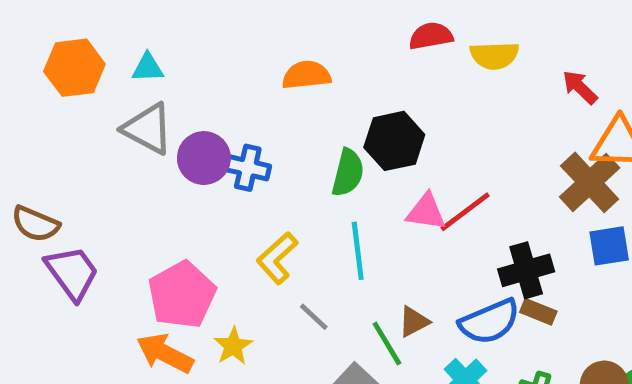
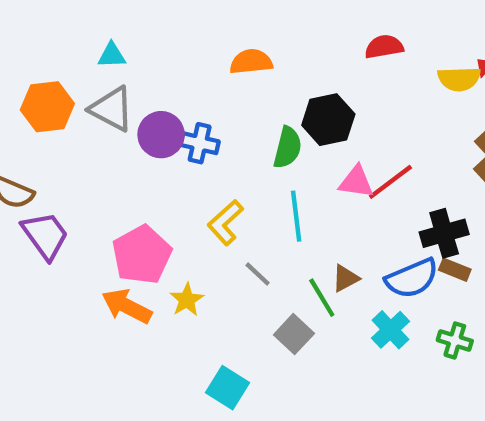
red semicircle: (431, 36) -> (384, 47), moved
yellow semicircle: (494, 55) -> (459, 79), moved
orange hexagon: (74, 68) -> (47, 107), moved

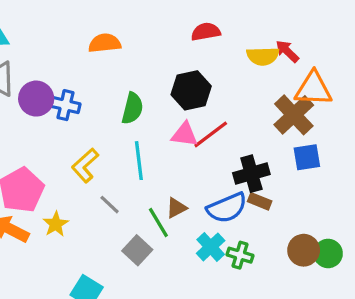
black hexagon: (328, 120) -> (191, 90), moved
green cross: (455, 340) -> (240, 255), moved

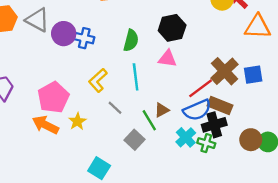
brown cross: (294, 115) -> (225, 71), moved
red line: (211, 134) -> (201, 88), moved
black cross: (251, 174) -> (214, 125), moved
brown rectangle: (260, 201) -> (220, 105), size x1.5

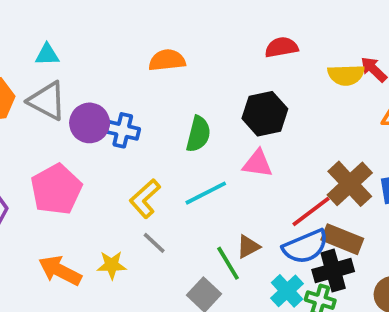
cyan line: (136, 77) -> (206, 193), turned 70
pink pentagon: (53, 97) -> (56, 189), moved
gray line: (115, 108) -> (154, 243), moved
yellow star: (77, 121) -> (112, 265), turned 30

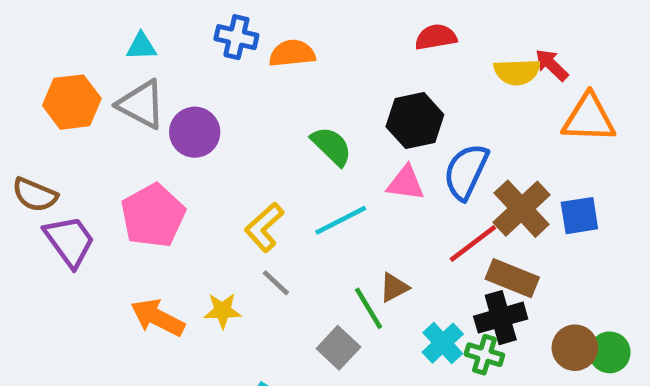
blue cross: (123, 130) -> (236, 37), moved
green semicircle: (198, 134) -> (331, 146), turned -60
blue semicircle: (305, 247) -> (466, 172), moved, turned 138

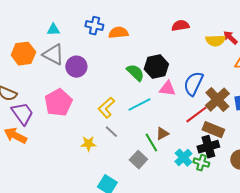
black hexagon: (415, 121) -> (156, 67), moved
orange arrow: (158, 318) -> (15, 136), moved

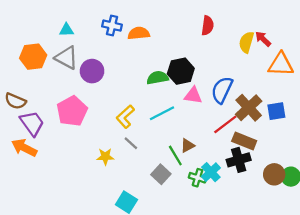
red semicircle: (180, 26) -> (208, 26), turned 108
yellow semicircle: (215, 41) -> (246, 42), turned 108
green semicircle: (135, 73) -> (158, 78), turned -54
green cross: (201, 163) -> (198, 178), moved

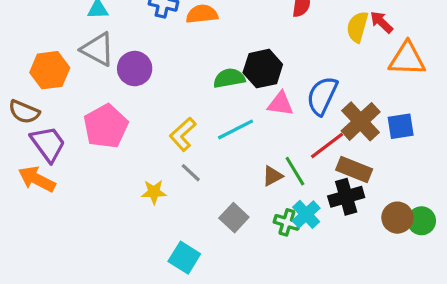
orange hexagon: (33, 57) -> (50, 70), moved
green line: (175, 155) -> (295, 171), moved

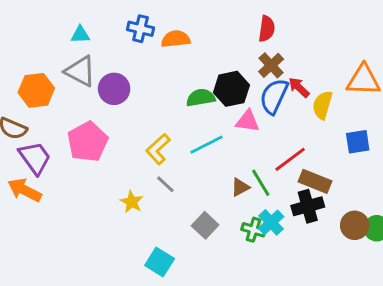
red arrow: (381, 22) -> (299, 87), moved
yellow semicircle: (357, 27) -> (322, 105), moved
blue semicircle: (322, 96) -> (274, 96), moved
brown cross: (361, 121) -> (271, 65), moved, size x0.7
yellow star: (154, 192) -> (132, 202), turned 30

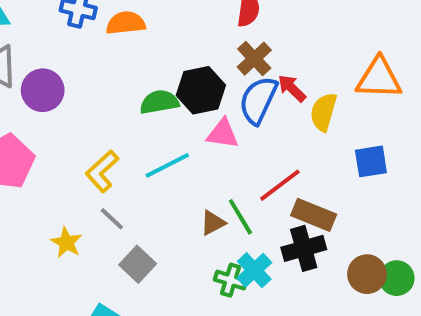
gray square: (205, 225) -> (138, 264), moved

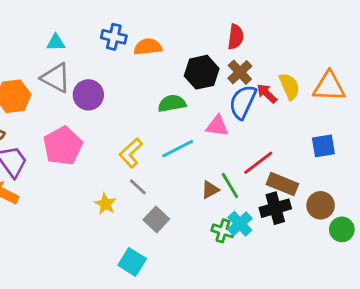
black hexagon: (201, 90) -> (202, 72), moved
yellow semicircle: (323, 112) -> (289, 86), moved, turned 140
brown circle: (367, 274) -> (321, 205), moved

